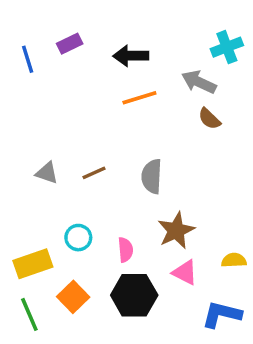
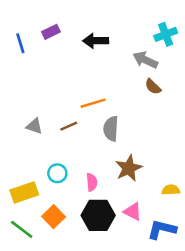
orange line: (139, 98) -> (93, 103), moved
pink triangle: (185, 272) -> (133, 212), moved
green line: (29, 314) -> (22, 229), turned -30

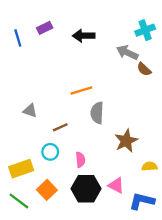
brown semicircle: (153, 87) -> (144, 69), moved
brown line: (69, 126) -> (60, 127), moved
brown star: (129, 168) -> (126, 141), moved

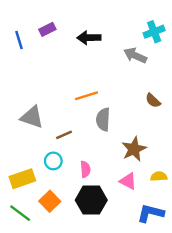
brown semicircle: (144, 69) -> (153, 100), moved
gray triangle: (30, 111) -> (32, 117), size x1.5
pink triangle: (116, 185) -> (128, 181), moved

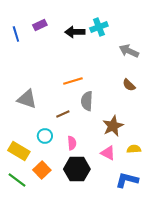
cyan cross: (154, 32) -> (99, 27), moved
gray arrow: (135, 55) -> (129, 51), moved
brown line: (64, 135) -> (63, 114), moved
yellow rectangle: (22, 179) -> (19, 151), turned 50

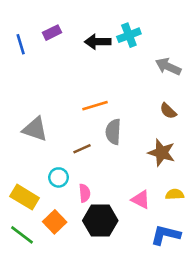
brown star: (113, 126) -> (162, 153), moved, turned -30
pink semicircle: (72, 143) -> (85, 193), moved

